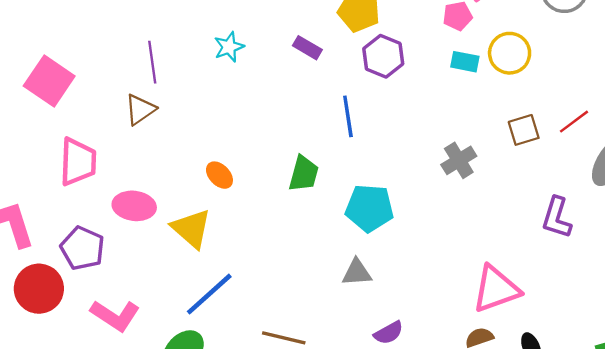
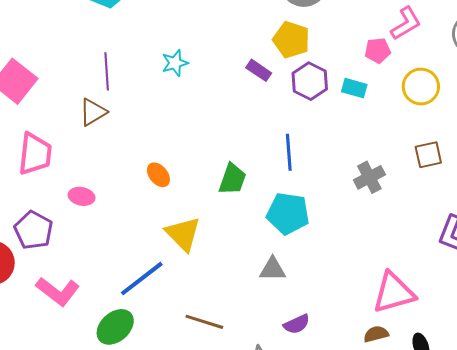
purple rectangle: (307, 48) -> (259, 70), moved
cyan rectangle: (465, 62) -> (354, 88), moved
blue line: (348, 116) -> (289, 152), moved
pink ellipse: (134, 206) -> (82, 196), size x0.7
yellow triangle: (191, 229) -> (183, 234), moved

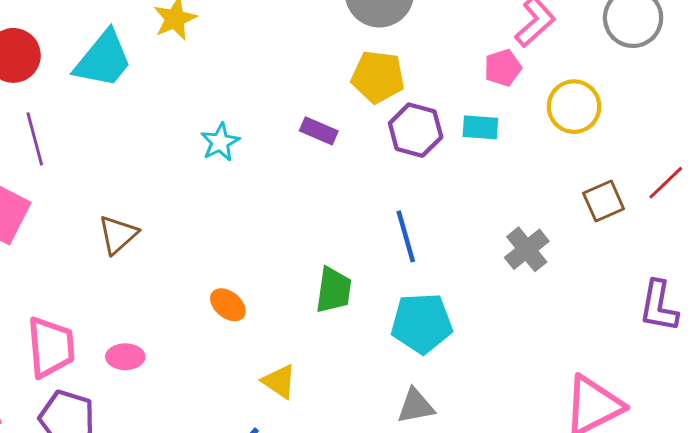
purple rectangle: (259, 70) -> (319, 131), moved
purple line: (107, 71) -> (35, 139), moved
pink trapezoid: (35, 154) -> (51, 347), moved
yellow triangle: (183, 234) -> (279, 381), size x0.7

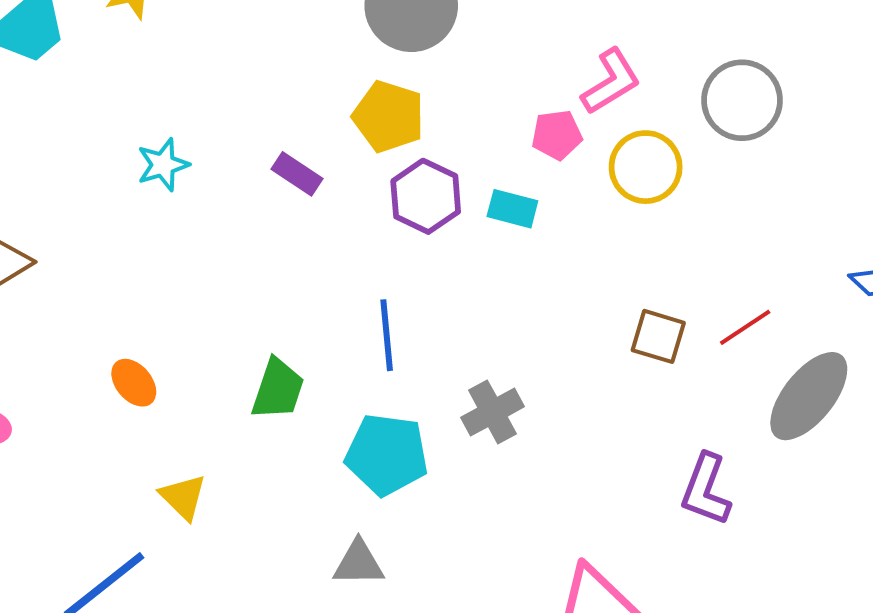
yellow circle: (574, 107) -> (646, 167), moved
brown square: (604, 201) -> (658, 336), turned 30
gray cross: (527, 249) -> (493, 412), moved

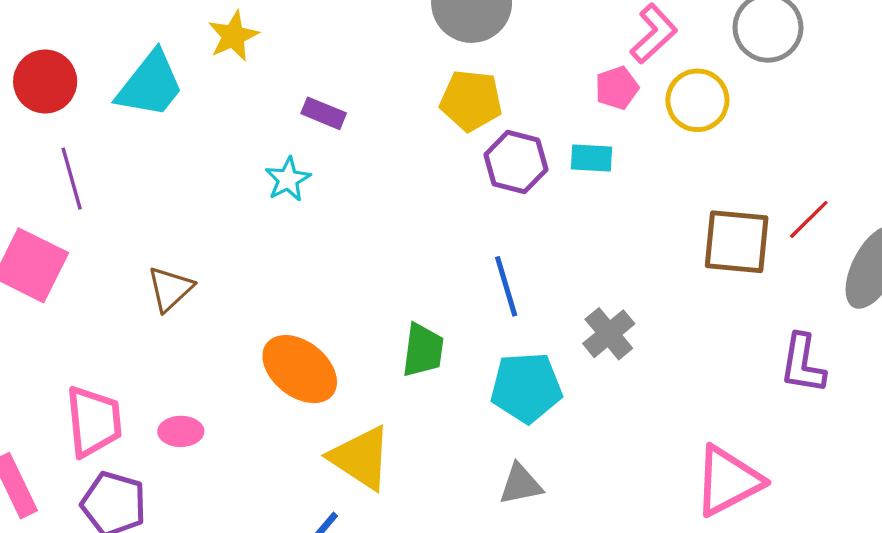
purple rectangle: (297, 174) -> (324, 113), moved
brown square: (658, 336) -> (737, 242), size x1.5
orange ellipse: (134, 383) -> (300, 369), size x1.8
yellow triangle: (183, 497) -> (361, 458), size x1.6

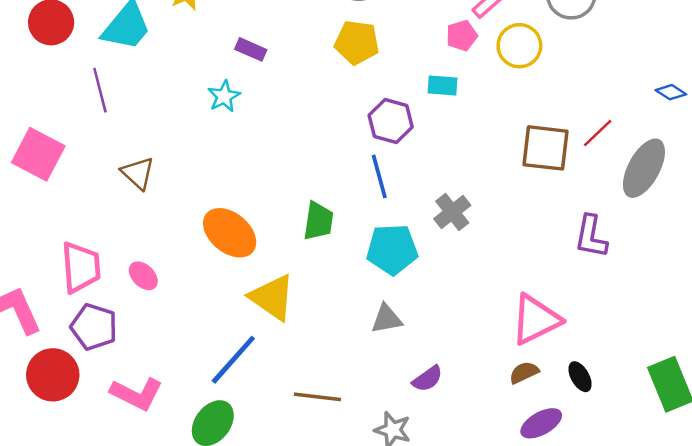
purple hexagon: (516, 162) -> (391, 121), moved
purple line: (72, 179) -> (100, 90), moved
brown triangle: (170, 289) -> (138, 173), turned -36
pink ellipse: (181, 431) -> (143, 276), turned 44

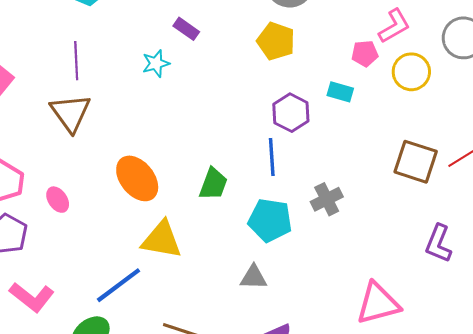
purple line: (100, 90) -> (76, 61), moved
brown triangle: (138, 173) -> (71, 113), size x1.4
yellow triangle: (272, 297) -> (162, 240), turned -36

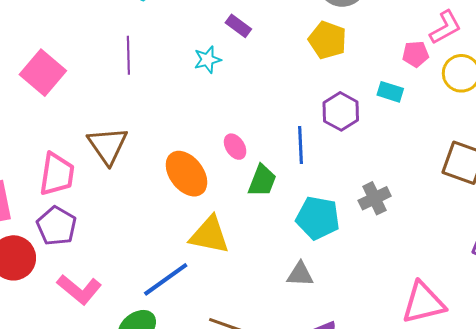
brown triangle: (71, 113) -> (108, 145), moved
blue line: (272, 157) -> (301, 145), moved
pink ellipse: (58, 200) -> (235, 147), moved

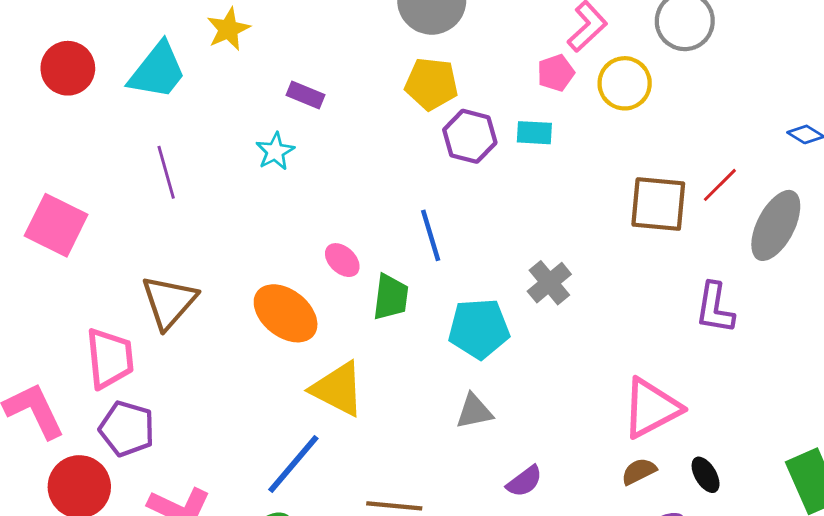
purple hexagon: (341, 111) -> (470, 136), moved
brown triangle: (108, 145) -> (169, 302), turned 30
yellow triangle: (210, 235) -> (338, 389), turned 30

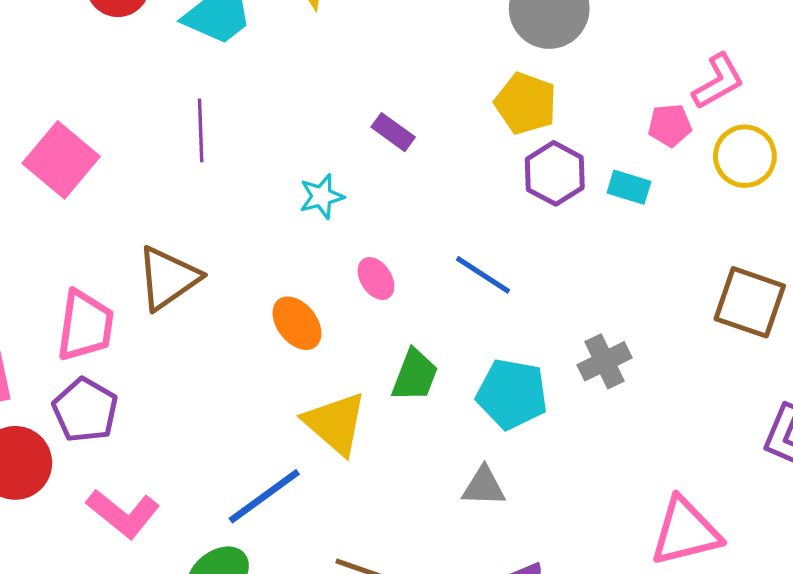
purple rectangle: (306, 95) -> (393, 132), moved
cyan star: (275, 151) -> (322, 196), moved
blue line: (431, 235) -> (483, 275), turned -54
green trapezoid: (391, 297) -> (415, 375), moved
orange ellipse: (286, 313) -> (297, 323), size x0.7

